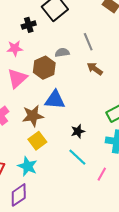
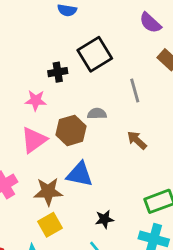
gray line: (88, 42) -> (135, 90), moved

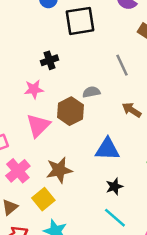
black square: (95, 54) -> (80, 21), moved, turned 32
blue triangle: (80, 174) -> (107, 149), moved
yellow square: (50, 225) -> (43, 199), moved

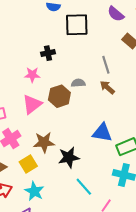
brown arrow: (132, 110) -> (107, 87), moved
blue triangle: (107, 149) -> (102, 133), moved
black star: (114, 186) -> (69, 157), moved, size x1.5

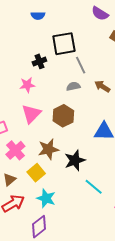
black square: (77, 25) -> (64, 44), moved
gray line: (106, 65) -> (81, 65), moved
brown hexagon: (59, 96) -> (63, 116), moved

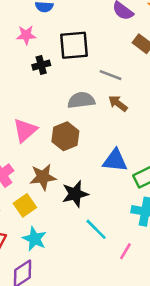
gray line: (81, 65) -> (111, 75), moved, turned -48
pink star: (27, 85) -> (26, 35), moved
gray semicircle: (73, 86) -> (81, 100), size x1.5

